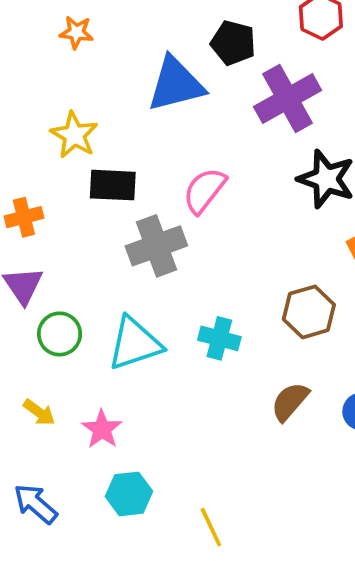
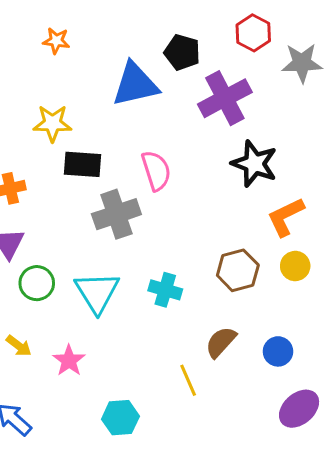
yellow star: (74, 135) -> (52, 123), turned -30
pink semicircle: (204, 191) -> (156, 171), turned 123
cyan triangle: (135, 343) -> (97, 292), turned -45
cyan hexagon: (129, 494) -> (120, 418), moved
yellow line: (211, 527) -> (188, 380), moved

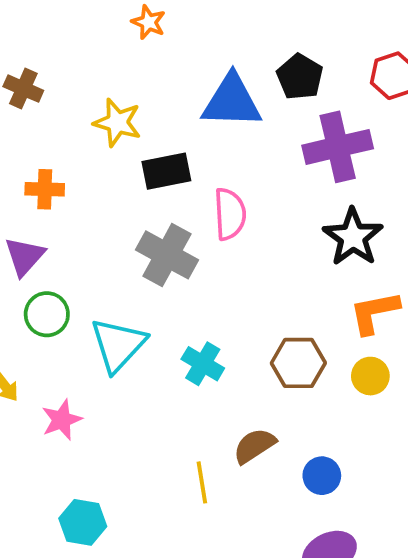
black rectangle: (82, 164) -> (166, 171), moved, turned -30
gray cross: (116, 214) -> (167, 255), turned 33
cyan hexagon: (120, 418) -> (83, 522), moved

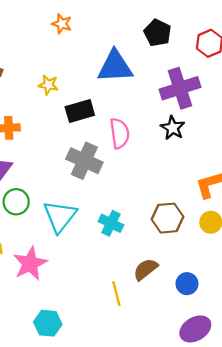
black pentagon: (300, 77) -> (158, 33), moved
yellow star: (117, 123) -> (48, 85), size x0.7
black star: (353, 237) -> (173, 128), moved, size x0.7
pink star: (62, 420) -> (30, 264), size x1.4

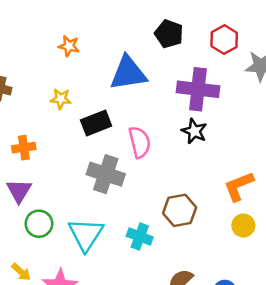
orange star: (62, 24) -> (69, 46), moved
purple cross: (180, 88) -> (198, 89), turned 30
brown hexagon: (167, 218) -> (180, 210), moved

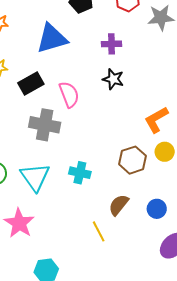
purple cross: (198, 89) -> (111, 44), size x0.6
brown hexagon: (180, 210) -> (133, 160), moved

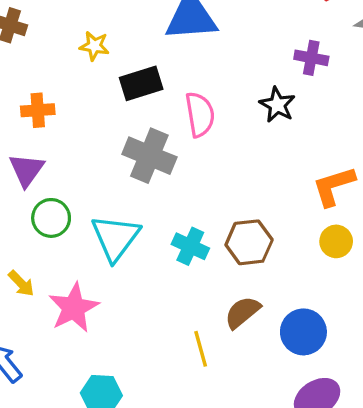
purple cross: (111, 44) -> (311, 58), moved
brown hexagon: (133, 160) -> (249, 242), moved
blue circle: (157, 209) -> (303, 332), size x1.4

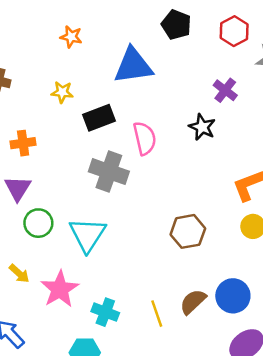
purple cross: (311, 58) -> (225, 90), turned 30
cyan cross: (190, 246) -> (105, 312), moved
brown semicircle: (242, 312) -> (193, 302), moved

